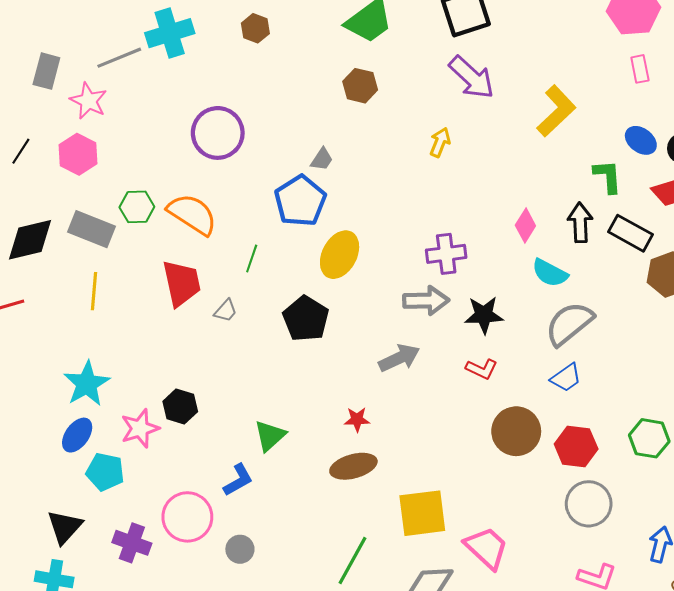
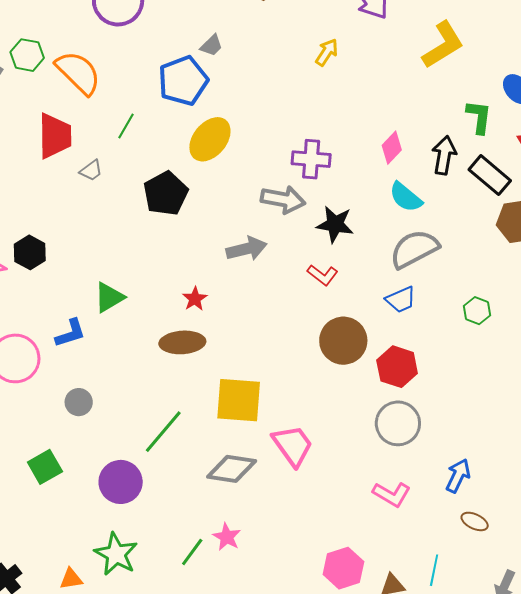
red star: (357, 419) -> (195, 299), turned 30
green hexagon: (649, 438) -> (477, 311), moved, size x0.7
gray circle: (240, 549) -> (79, 402), moved

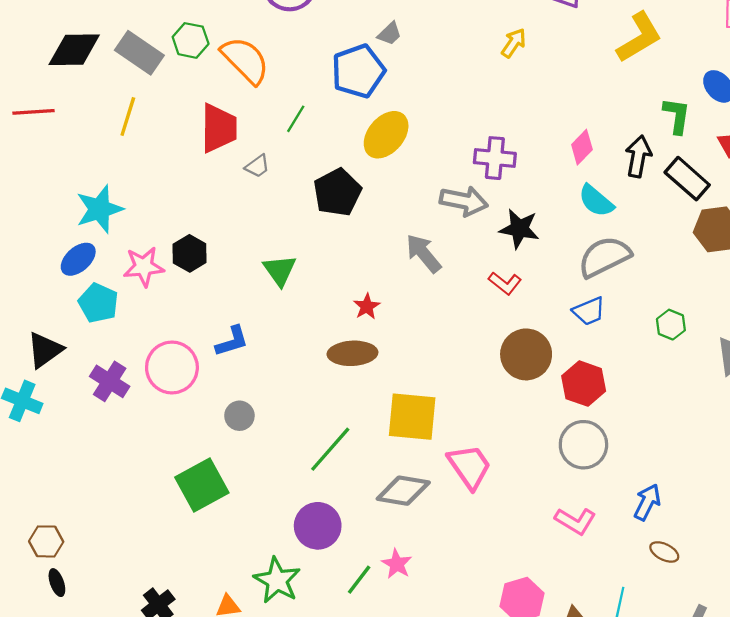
gray arrow: (247, 249) -> (423, 253), turned -117
green triangle: (109, 297) -> (280, 270), moved, turned -36
green square: (45, 467) -> (202, 485), size x1.4
purple circle: (121, 482) -> (318, 526), moved

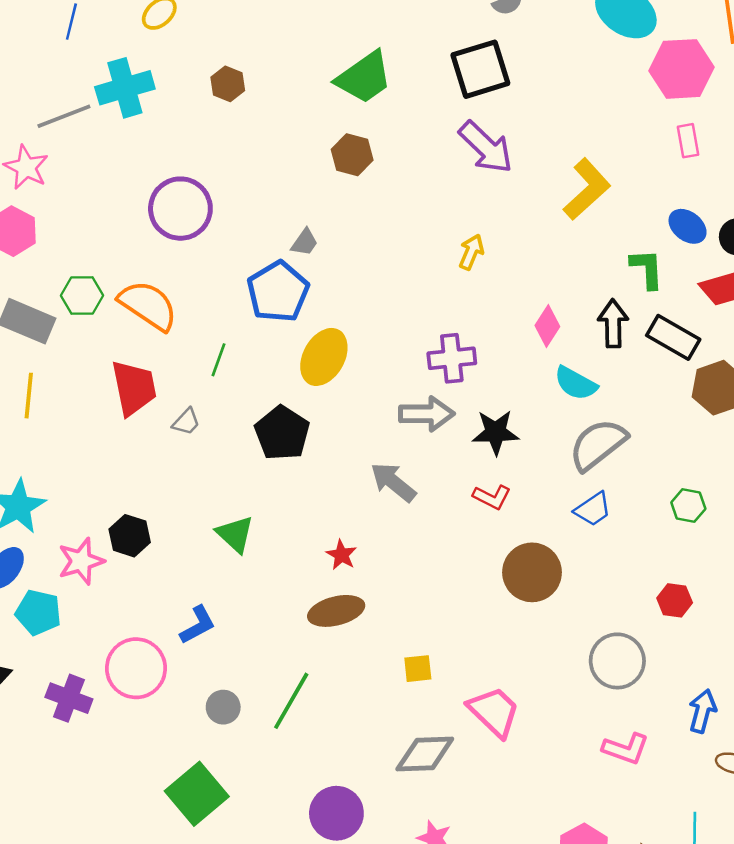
yellow arrow: (514, 43) -> (471, 252), moved
red hexagon: (584, 384) -> (675, 600), moved, size x0.7
yellow square: (412, 417) -> (418, 669), size x0.5
green line: (330, 449) -> (291, 701), moved

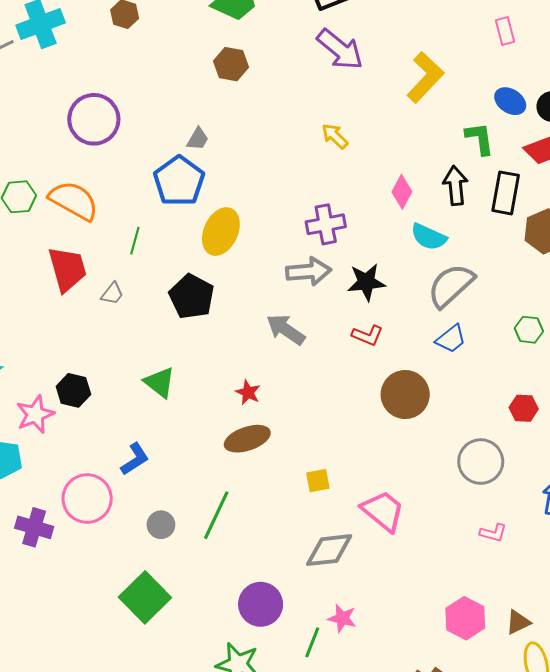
yellow arrow: (471, 252) -> (335, 136), turned -64
black rectangle: (673, 337) -> (506, 193), turned 75
pink L-shape: (626, 749) -> (493, 533), size x0.7

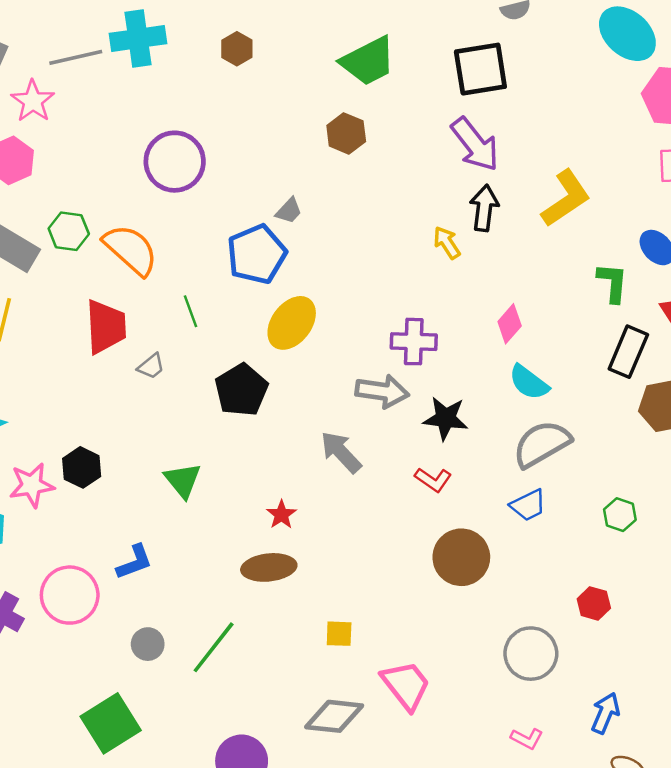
black arrow: (455, 186) -> (484, 208), moved
green line: (135, 241) -> (190, 311), turned -48

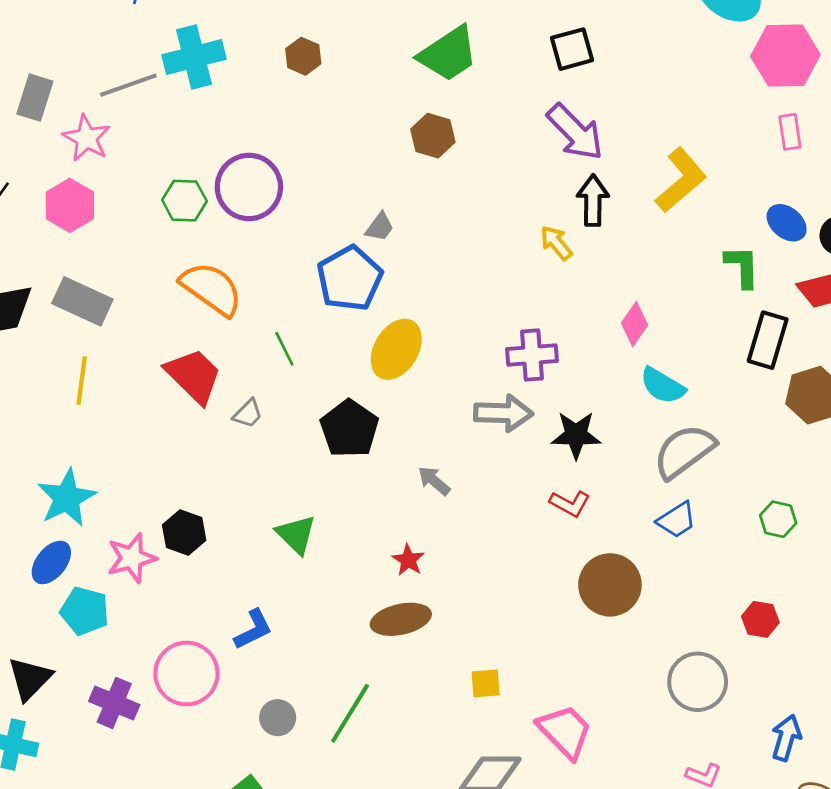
black square: (480, 69) -> (572, 49), size x0.7
green hexagon: (69, 231) -> (184, 201), moved
red trapezoid: (106, 327) -> (194, 376), turned -36
gray arrow: (341, 452) -> (434, 481), moved, size x0.7

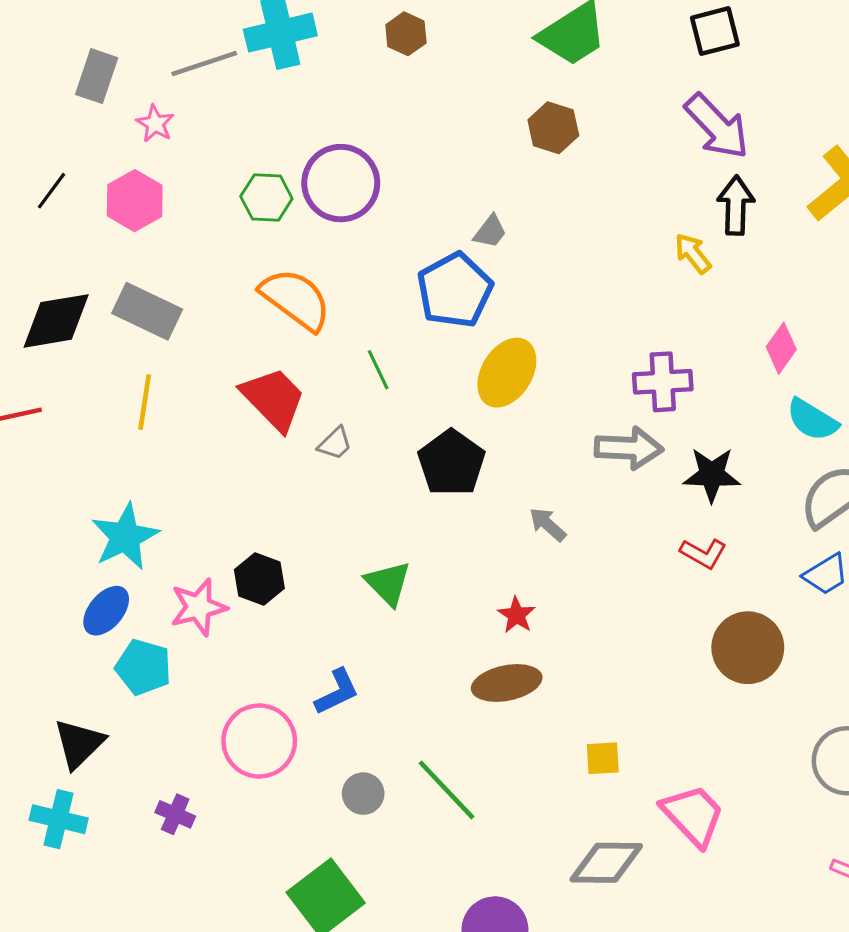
pink star: (87, 138) -> (155, 124), size x0.7
purple cross: (114, 703) -> (175, 814), moved, size x0.7
green line: (350, 713) -> (446, 790), turned -76

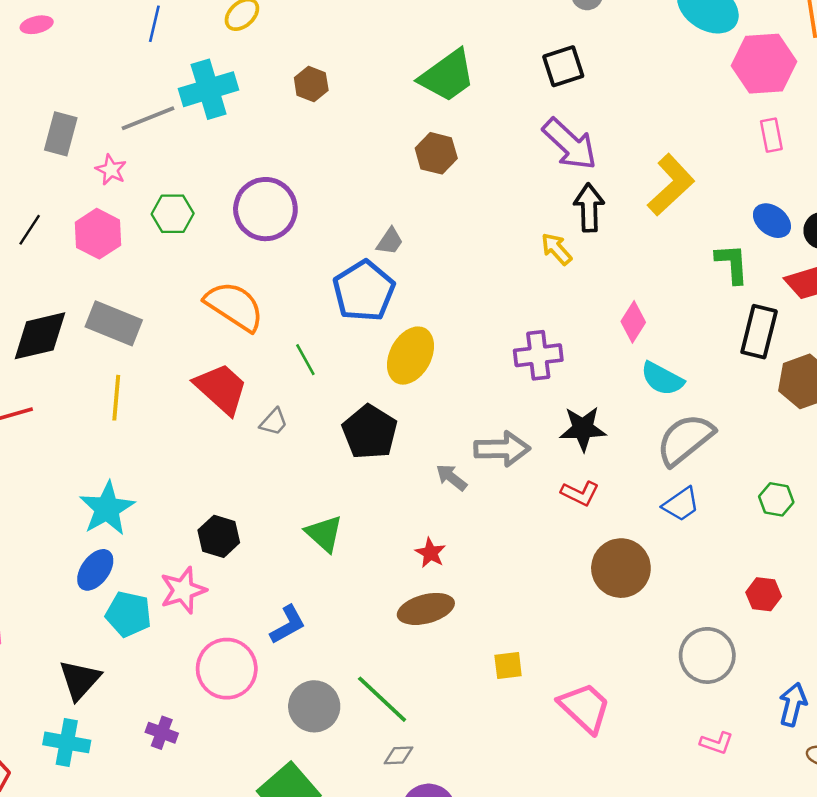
green hexagon: (266, 197) -> (173, 214), moved
gray arrow: (629, 448) -> (502, 449), moved
pink star: (199, 607) -> (183, 590), moved
gray circle: (363, 794) -> (314, 706), size x1.5
gray diamond: (606, 863) -> (399, 755), moved, size x0.5

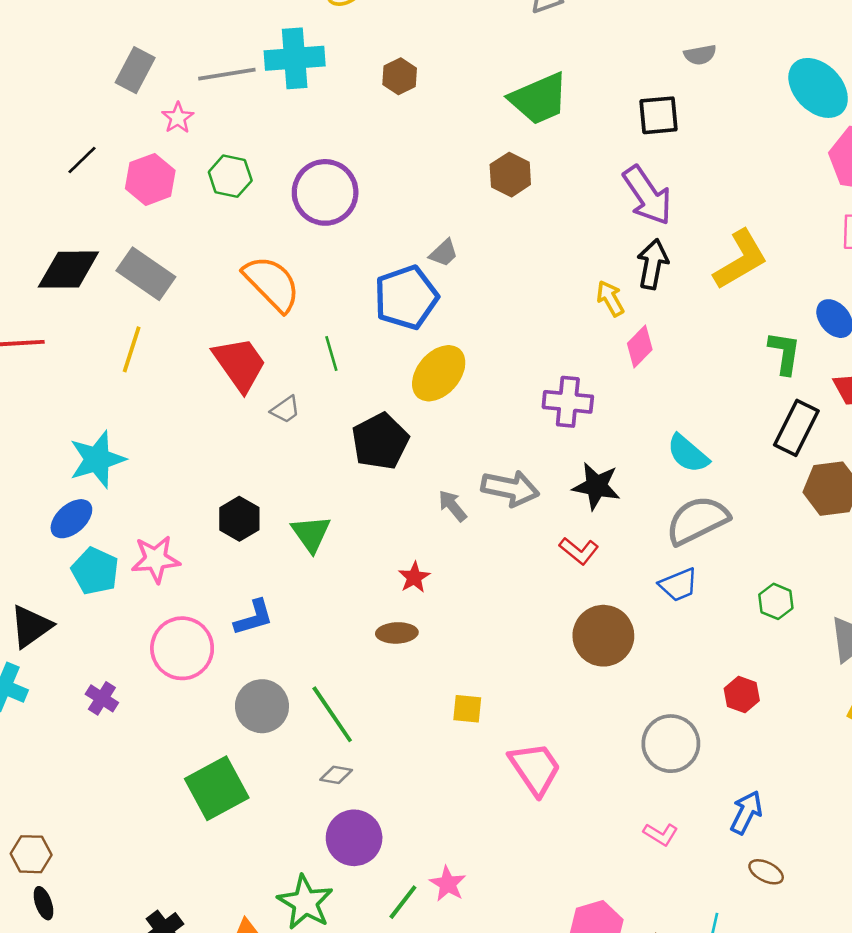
pink diamond: (633, 322) -> (640, 346), moved
black hexagon: (219, 536) -> (239, 519), moved
brown ellipse: (426, 609) -> (397, 633), size x0.7

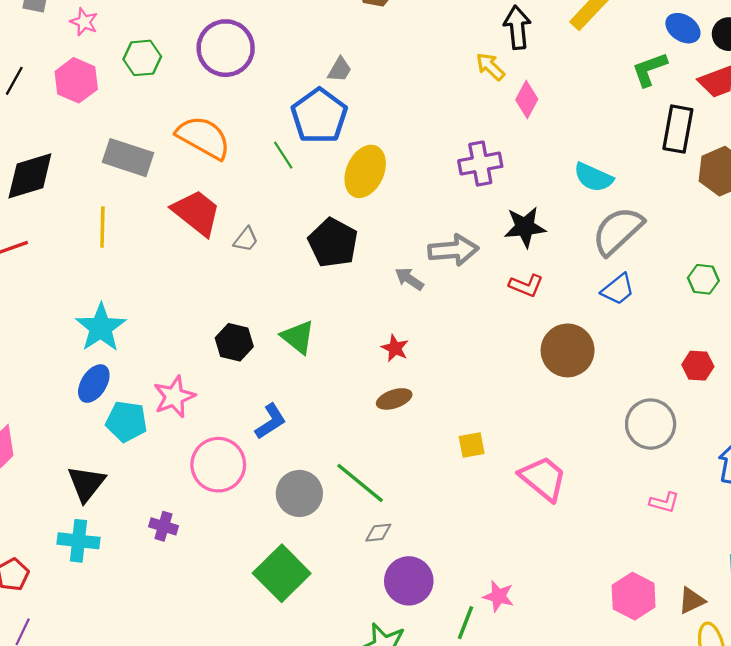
gray rectangle: (146, 274) -> (128, 158), moved
green L-shape: (784, 353) -> (649, 69), turned -102
green line: (331, 354) -> (283, 155), moved

